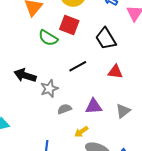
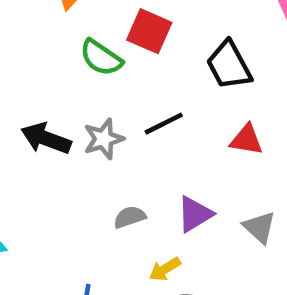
gray star: (49, 89) -> (104, 139), moved
purple triangle: (94, 106) -> (195, 214), turned -30
gray triangle: (123, 111) -> (259, 227), turned -42

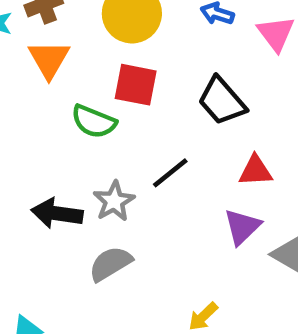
purple triangle: (195, 214) -> (242, 227), moved
gray semicircle: (130, 217) -> (110, 264), moved, size x1.4

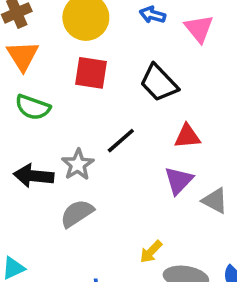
green semicircle: (94, 122) -> (33, 107), moved

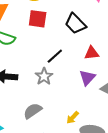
gray star: (78, 165) -> (44, 76), moved
gray semicircle: (77, 213) -> (33, 111), moved

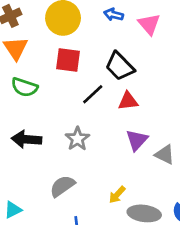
red triangle: (92, 53) -> (128, 101), moved
black line: (55, 56) -> (93, 94), moved

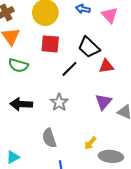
red triangle: (128, 101) -> (106, 66), moved
gray semicircle: (62, 186) -> (49, 138), turned -72

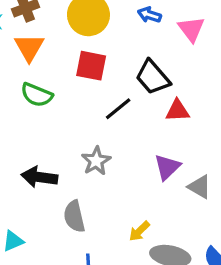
black arrow: (21, 104) -> (39, 177), moved

